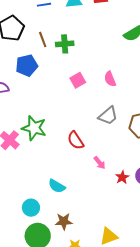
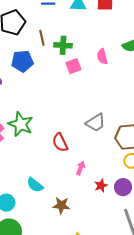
pink semicircle: (110, 79) -> (102, 57), moved
pink square: (78, 80) -> (73, 66), moved
pink arrow: (100, 163) -> (81, 168), turned -128
brown star: (64, 221) -> (61, 205), moved

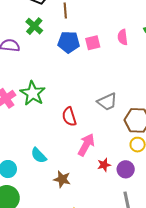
green cross: (63, 45) -> (34, 26), moved, turned 30
blue pentagon: (22, 61) -> (69, 42), moved
pink arrow: (81, 168) -> (86, 145), size x1.6

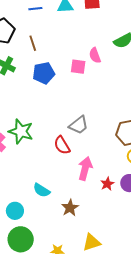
pink square: (93, 43) -> (78, 67), moved, turned 35
gray trapezoid: (107, 102) -> (79, 125), moved
brown star: (62, 179) -> (70, 208), turned -30

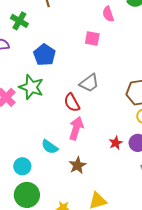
pink square: (78, 67) -> (92, 39), moved
blue pentagon: (44, 73) -> (44, 55), moved, turned -30
pink arrow: (85, 169) -> (76, 128), moved

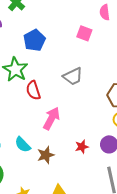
red semicircle: (72, 103) -> (33, 90), moved
red star: (116, 143) -> (82, 147), moved
cyan semicircle: (50, 147) -> (23, 145), moved

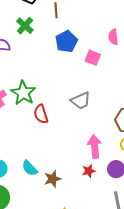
blue pentagon: (34, 40) -> (66, 42), moved
pink arrow: (51, 118) -> (95, 146), moved, turned -35

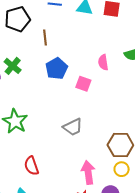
green cross: (25, 26) -> (13, 66), moved
red semicircle: (41, 114) -> (31, 166), moved

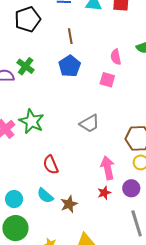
brown line: (45, 37) -> (70, 36), moved
pink square: (83, 84) -> (107, 80), moved

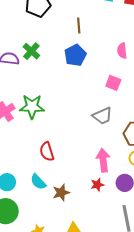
pink square: (107, 80) -> (113, 83), moved
green star: (32, 121) -> (32, 107), turned -30
gray trapezoid: (90, 123) -> (102, 116), moved

